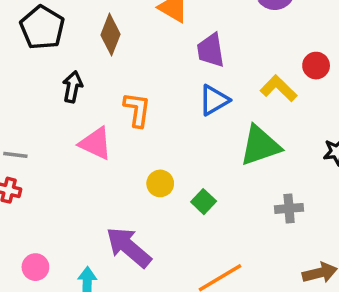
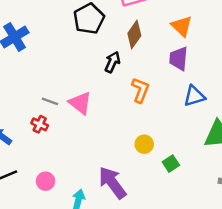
purple trapezoid: (211, 50) -> (179, 59), moved
black arrow: (73, 87) -> (112, 62), moved
pink triangle: (96, 143) -> (80, 103), moved

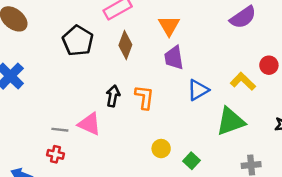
orange triangle: (182, 26) -> (169, 26), turned 30
black arrow: (112, 62) -> (113, 96), moved

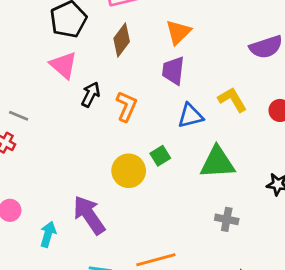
yellow L-shape: (243, 81) -> (232, 100), moved
pink triangle: (89, 124) -> (64, 65), moved
yellow circle: (161, 149) -> (129, 171), size x1.5
green square: (191, 161) -> (160, 156), moved

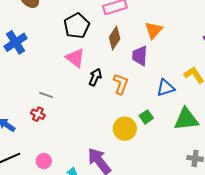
purple trapezoid: (173, 71) -> (140, 56), moved

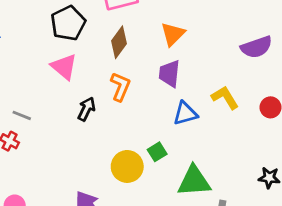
purple trapezoid: (140, 56) -> (169, 74), moved
black arrow: (95, 77) -> (86, 109), moved
orange L-shape: (121, 84) -> (120, 87), moved
green triangle: (186, 119) -> (194, 181), moved

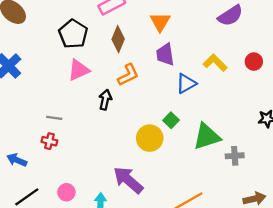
pink triangle: (64, 67) -> (79, 70), turned -50
orange L-shape: (120, 87) -> (128, 75), turned 55

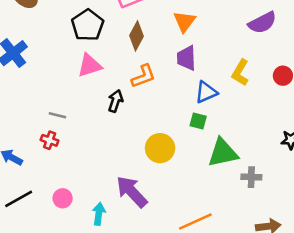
yellow L-shape: (215, 63) -> (240, 73), turned -110
green square: (171, 120) -> (198, 121), moved, turned -35

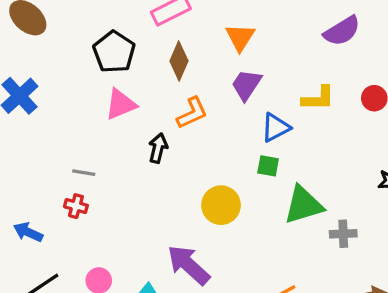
purple trapezoid: (186, 58) -> (246, 85), turned 40
yellow L-shape: (240, 73) -> (318, 98), turned -116

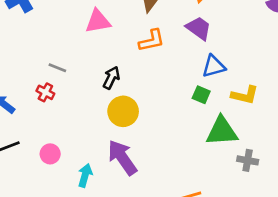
purple trapezoid: (246, 85) -> (199, 28), turned 80
yellow L-shape: (318, 98) -> (245, 95), moved
black arrow: (158, 148) -> (111, 78), moved
yellow circle: (221, 205) -> (123, 111), moved

